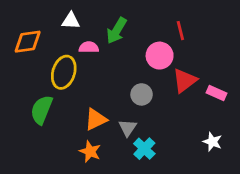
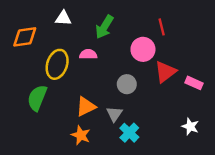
pink semicircle: (89, 47) -> (88, 54), moved

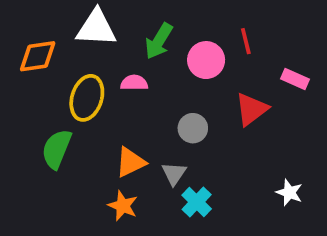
white triangle: (63, 18) -> (96, 28), size x1.6
pink circle: (143, 49) -> (206, 60), moved
pink rectangle: (194, 83) -> (295, 79), moved

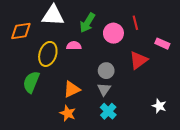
gray triangle: (174, 174) -> (104, 89), moved

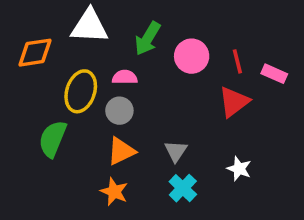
red line: (135, 23) -> (237, 61), moved
gray circle: (106, 71) -> (119, 111), moved
white star: (159, 106) -> (239, 169), moved

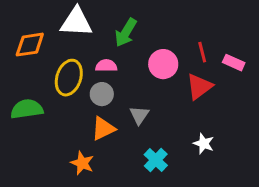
pink circle: (192, 56) -> (163, 64), moved
green semicircle: (53, 139) -> (27, 109), moved, turned 60
gray triangle: (176, 151) -> (139, 115), moved
orange star: (114, 192) -> (82, 163), moved

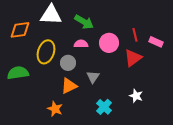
green arrow: (126, 33) -> (84, 22), turned -90
pink semicircle: (106, 66) -> (81, 44), moved

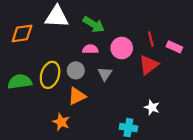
yellow ellipse: (46, 52) -> (50, 75), moved
gray triangle: (93, 77) -> (105, 74), moved
cyan cross: (104, 107) -> (128, 128), moved, turned -35

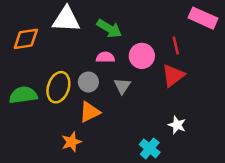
pink rectangle: (174, 47) -> (203, 18), moved, size x1.5
orange star: (61, 122) -> (71, 142), turned 30
cyan cross: (128, 128) -> (150, 148), turned 30

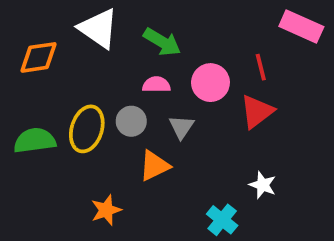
white triangle: (66, 19) -> (98, 28), turned 32
orange triangle: (90, 112) -> (154, 166), moved

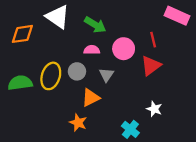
orange star: (106, 210) -> (78, 123), moved, turned -30

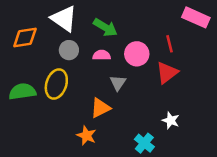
gray circle: (77, 71) -> (69, 50), moved

